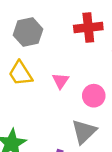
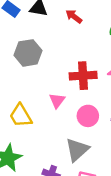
red cross: (88, 28) -> (83, 76), moved
yellow trapezoid: (21, 73) -> (21, 116), moved

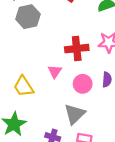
gray hexagon: (28, 53) -> (28, 17), moved

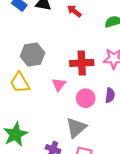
gray hexagon: (28, 17) -> (33, 55), moved
yellow trapezoid: (23, 86) -> (20, 83), moved

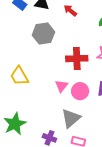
gray hexagon: (33, 55) -> (43, 34), moved
pink triangle: (59, 85) -> (62, 86), moved

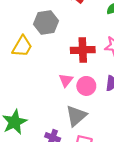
yellow trapezoid: (19, 76) -> (22, 46), moved, turned -120

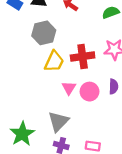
yellow trapezoid: (22, 46) -> (54, 61), moved
gray triangle: (76, 116) -> (58, 121), moved

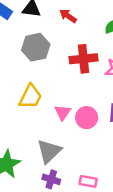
red cross: (83, 57) -> (83, 59), moved
yellow trapezoid: (54, 61) -> (30, 97), moved

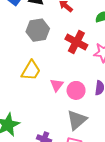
red cross: (83, 59) -> (76, 42), turned 30
gray triangle: (49, 151) -> (77, 120), moved

